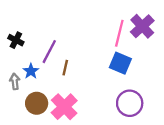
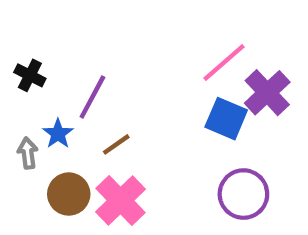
purple cross: (142, 26) -> (267, 93), moved
pink line: (119, 33) -> (224, 62), turned 35
brown line: (65, 68) -> (116, 144), moved, turned 42

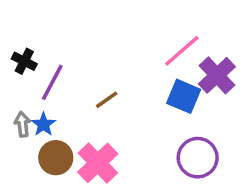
purple line: (92, 97) -> (52, 82), moved
blue star: (58, 134) -> (43, 124), moved
brown line: (116, 144) -> (107, 100), moved

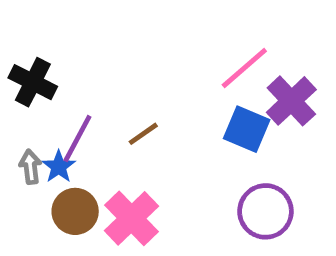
black cross: (24, 61) -> (33, 82), size x1.4
purple line: (52, 82) -> (77, 139), moved

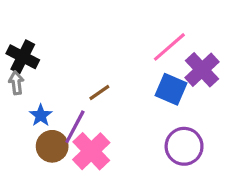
purple line: (77, 139) -> (75, 127), moved
gray arrow: (30, 167) -> (16, 83), moved

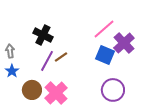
black cross: (23, 57) -> (43, 35), moved
blue star: (41, 115) -> (12, 71), moved
purple line: (75, 127) -> (47, 61), moved

